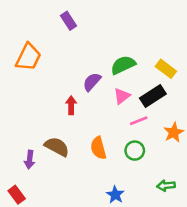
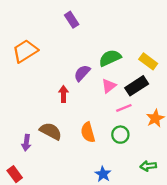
purple rectangle: (69, 21) -> (72, 20), moved
orange trapezoid: (28, 57) -> (25, 51), turned -148

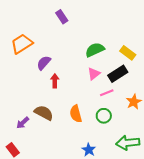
purple semicircle: (82, 73) -> (44, 63), moved
purple arrow: (26, 143) -> (23, 123), turned 40
green arrow: (148, 166) -> (128, 143), size x1.6

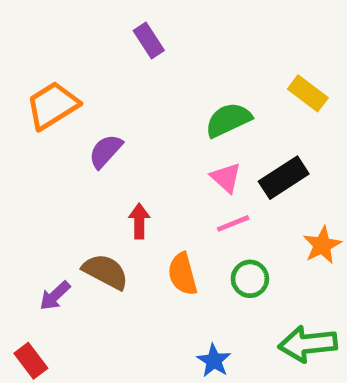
yellow rectangle: (128, 53) -> (308, 93), moved
pink triangle: (94, 74) -> (226, 178), turned -40
red arrow: (55, 81) -> (139, 221), moved
pink line: (107, 93) -> (233, 223), moved

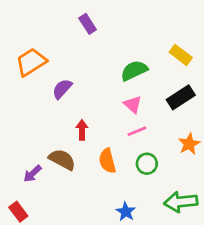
black rectangle: (284, 178) -> (181, 97), moved

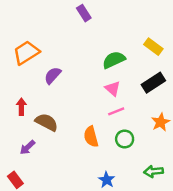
purple rectangle: (88, 24) -> (84, 13), moved
red arrow: (82, 130) -> (21, 107), moved
brown semicircle: (62, 159) -> (47, 122), moved
green arrow: (181, 202) -> (153, 171), size x0.7

